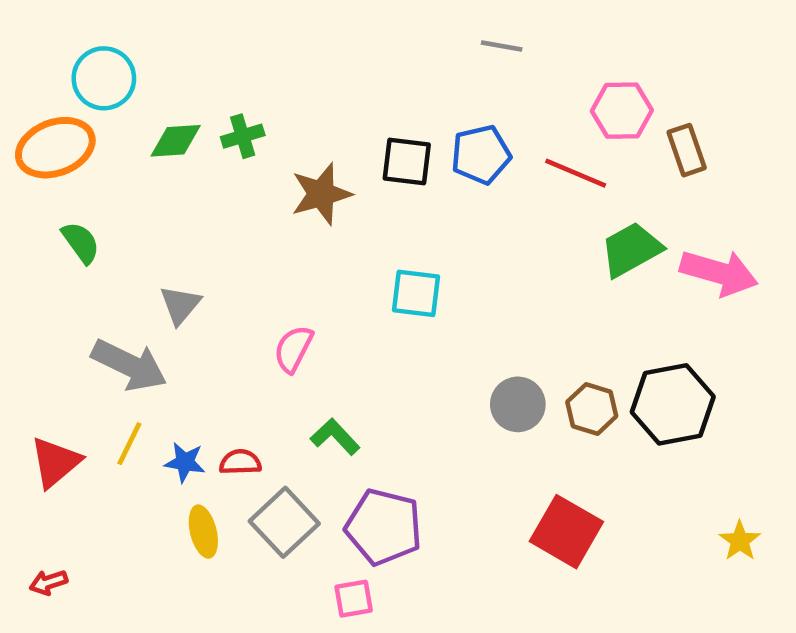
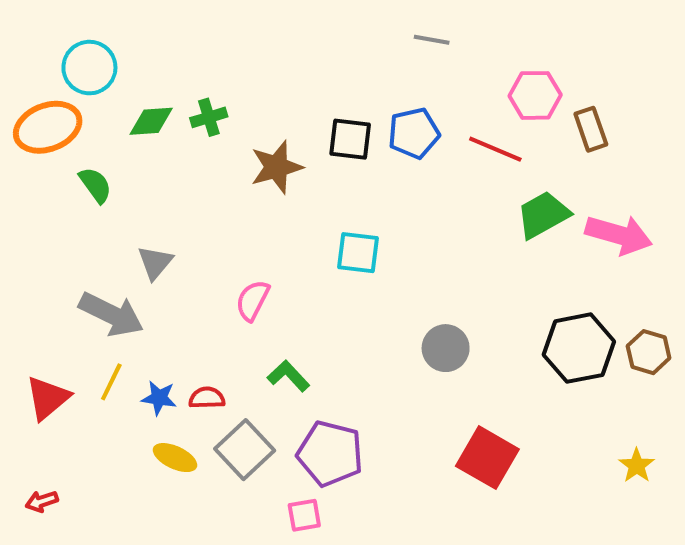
green semicircle: (81, 243) -> (95, 185), moved
brown hexagon: (592, 409) -> (649, 352), moved
yellow ellipse: (203, 532) -> (175, 458), turned -51

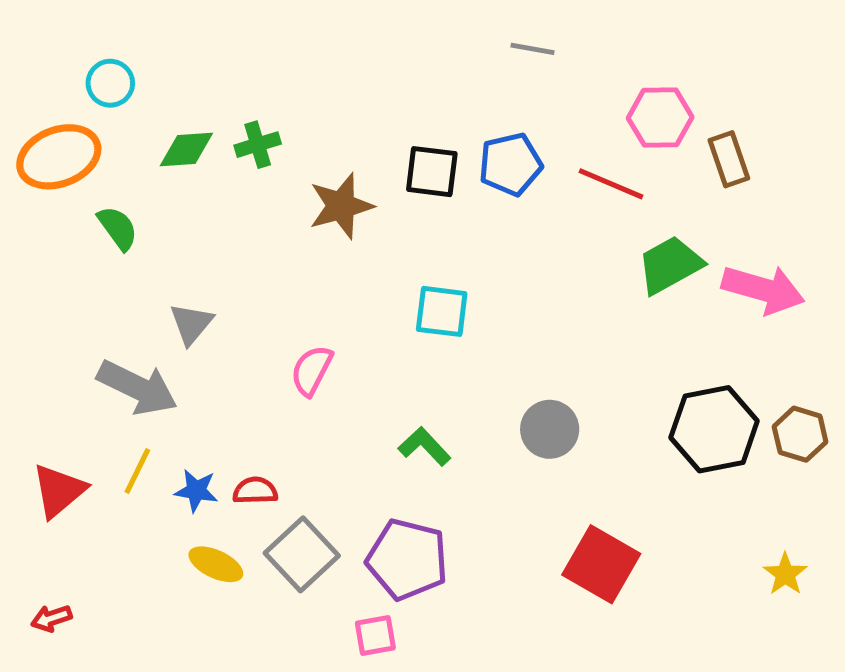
cyan circle: (89, 68) -> (110, 83), size x0.7
green L-shape: (288, 376) -> (424, 446), moved

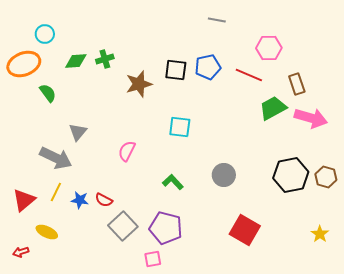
brown rectangle: (729, 159) -> (297, 84), moved
red semicircle: (255, 491) -> (104, 200), turned -150
yellow ellipse: (216, 564) -> (47, 232), moved

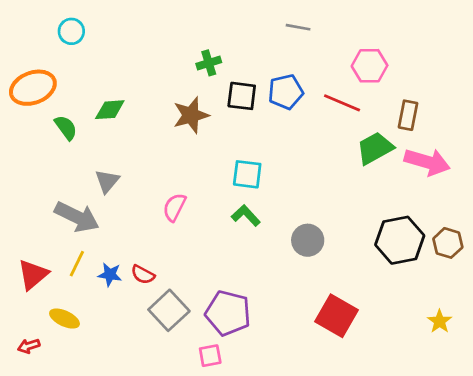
cyan circle: (45, 34) -> (71, 31), moved
green cross: (105, 59) -> (209, 63), moved
green diamond: (76, 61) -> (110, 110), moved
brown rectangle: (297, 84) -> (408, 115), turned 30
green L-shape: (173, 182) -> (246, 215), moved

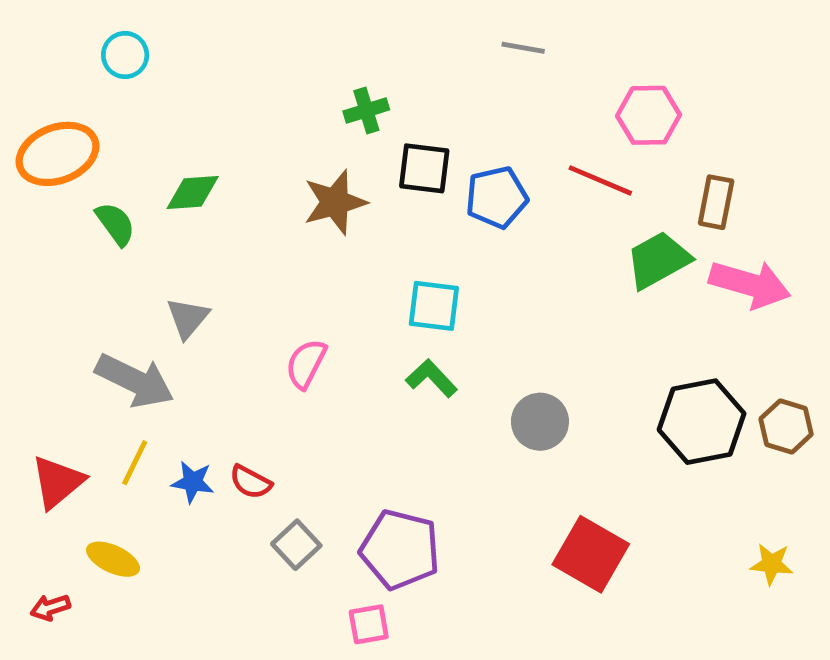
blue pentagon: (286, 92) -> (497, 197), moved
gray square: (169, 310) -> (296, 545), size x0.7
yellow star: (440, 321) -> (772, 564), turned -30

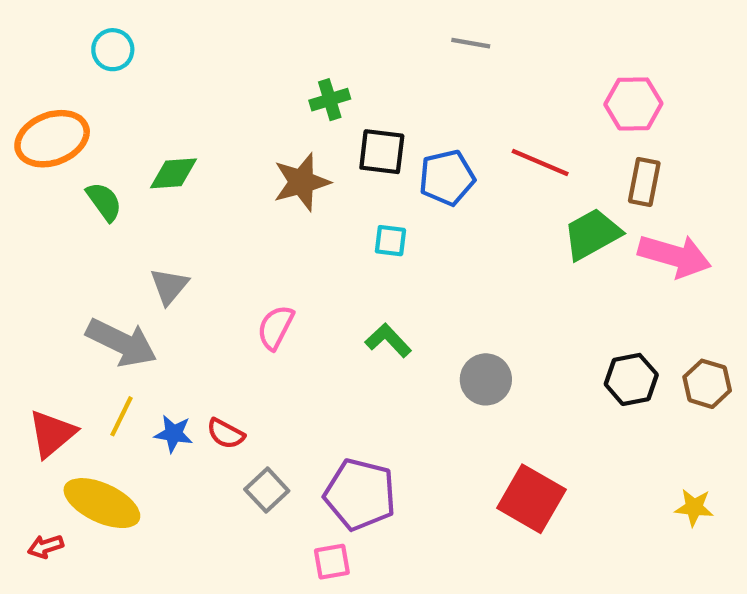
pink hexagon: (649, 115) -> (633, 104), moved
cyan square: (434, 306) -> (390, 241), moved, size x0.7
black hexagon: (702, 422) -> (631, 379), size x0.7
yellow ellipse: (113, 559) -> (102, 503), size x1.6

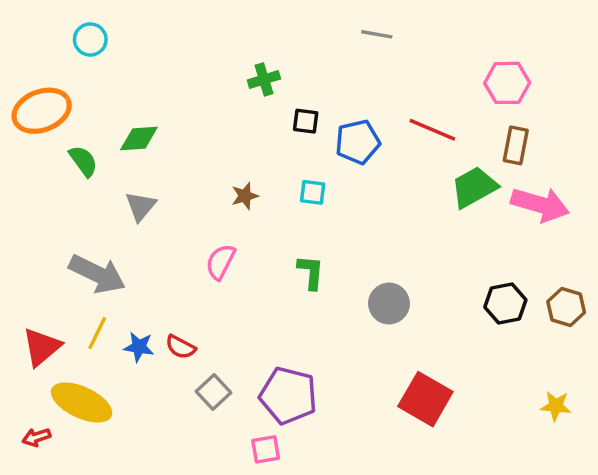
black square: (382, 152) -> (306, 121), size x0.7
brown star: (302, 182) -> (245, 196), moved, size x0.6
gray triangle: (169, 286) -> (141, 206), moved
green L-shape: (388, 340) -> (311, 272), turned 48

